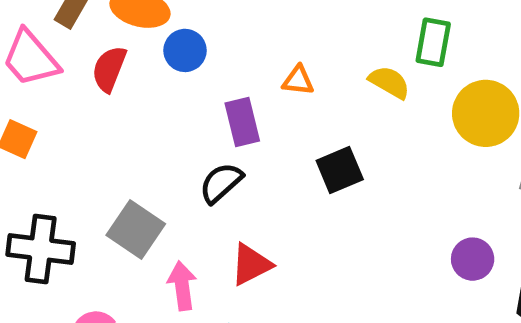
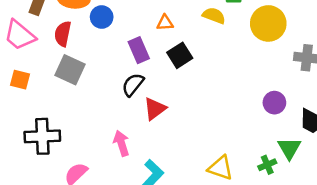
black square: (340, 170) -> (180, 55), moved
gray square: (136, 230) -> (70, 70), moved
red triangle: (251, 264) -> (155, 109), moved

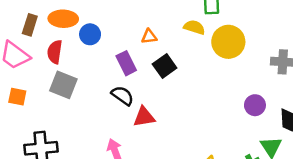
yellow circle: (268, 23) -> (228, 42), moved
black semicircle: (133, 85) -> (122, 96), turned 90
red triangle: (155, 109) -> (144, 117), turned 30

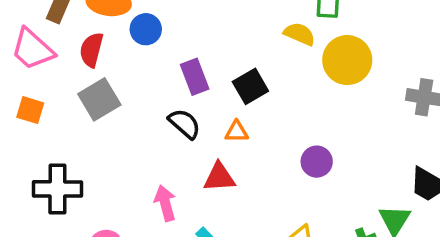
orange triangle: (149, 36) -> (237, 132), moved
gray square: (63, 85) -> (99, 99), turned 32
purple circle: (255, 105) -> (317, 162), moved
red triangle: (144, 117) -> (219, 177), moved

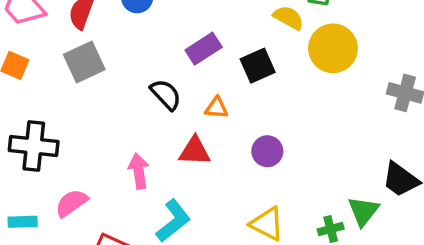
purple rectangle: (195, 77) -> (204, 49), moved, turned 72
black square: (250, 86) -> (258, 66), moved
purple circle: (317, 162) -> (267, 151), moved

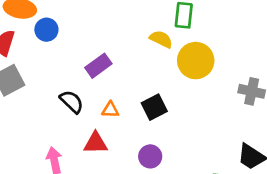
black square: (258, 66) -> (154, 107), moved
purple circle: (267, 151) -> (150, 156), moved

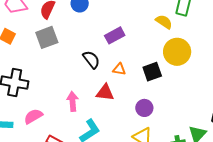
yellow circle: (196, 61) -> (177, 52), moved

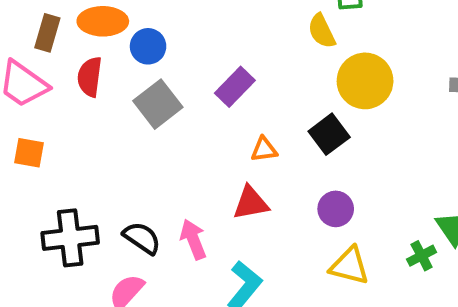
yellow semicircle: (164, 22) -> (322, 31), turned -132
gray square: (47, 37) -> (158, 104), moved
black semicircle: (91, 59) -> (142, 238), moved

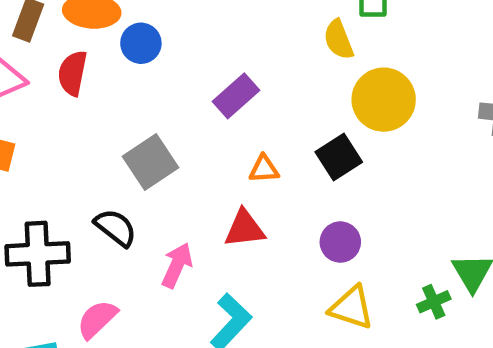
gray square: (158, 104) -> (150, 162), moved
black semicircle: (142, 238) -> (116, 228), moved
pink arrow: (193, 239) -> (177, 265), turned 42

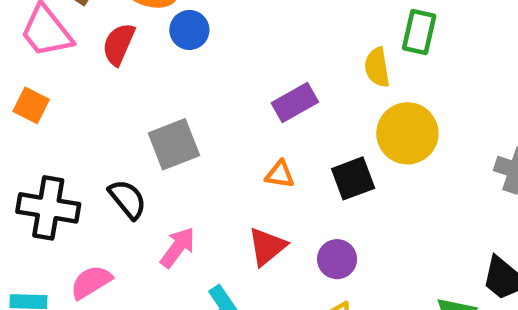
purple rectangle: (236, 96) -> (295, 102), moved
red triangle: (245, 229) -> (267, 247), moved, turned -45

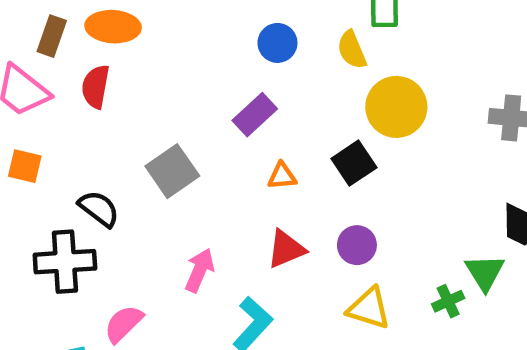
blue circle: (189, 30) -> (277, 43), moved
purple rectangle: (295, 102) -> (255, 115), moved
black semicircle: (127, 199) -> (99, 209), moved
red triangle: (267, 247) -> (286, 249), turned 30

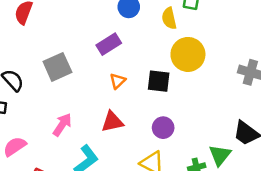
black square: (354, 163) -> (159, 81), turned 30
orange triangle: (282, 176) -> (118, 81), turned -49
purple circle: (357, 245) -> (163, 128), moved

